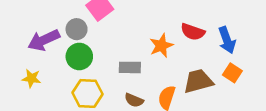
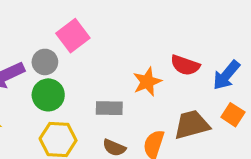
blue arrow: (227, 40) -> (226, 75), turned 60

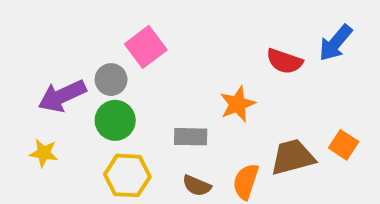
red semicircle: (185, 65) -> (284, 61), moved
blue arrow: (226, 75) -> (335, 43), moved

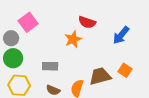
blue arrow: (335, 43) -> (121, 35), moved
red semicircle: (284, 61) -> (87, 22), moved
orange star: (238, 104) -> (73, 39), moved

